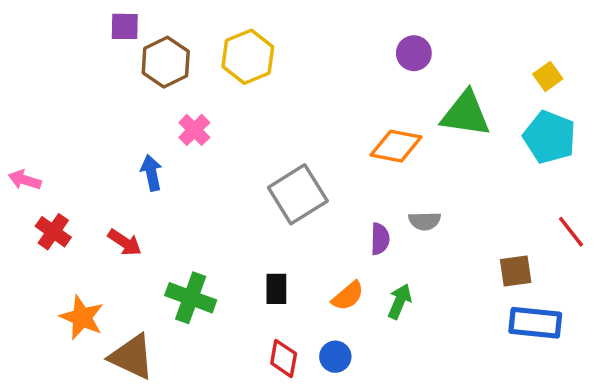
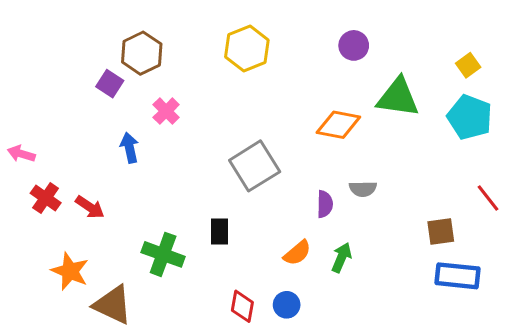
purple square: (125, 26) -> (110, 84), moved, turned 32
yellow hexagon: (248, 57) -> (247, 49), moved
red arrow: (125, 242) -> (90, 207), moved
black rectangle: (276, 289) -> (219, 232), moved

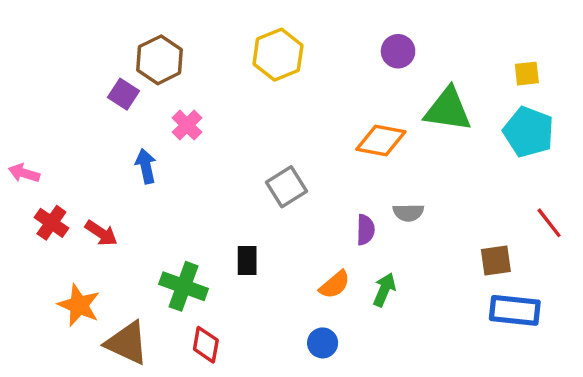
yellow square: (468, 65) -> (527, 74), turned 30
gray square: (255, 166) -> (287, 187), size x0.7
red diamond: (242, 306) -> (206, 345), moved

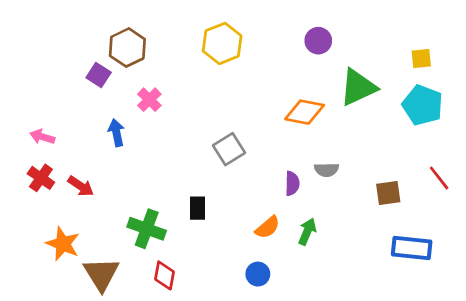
green triangle: (448, 110) -> (358, 87), turned -33
pink arrow: (24, 173) -> (42, 137), moved
brown square: (496, 261) -> (388, 193), moved
brown triangle: (127, 343) -> (101, 274), turned 33

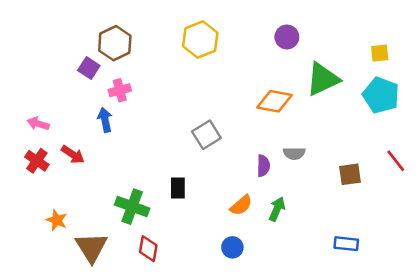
pink cross: (149, 100) -> (120, 90), moved, turned 30
red arrow: (81, 186) -> (73, 155), moved
orange star: (63, 244) -> (57, 220), size x0.7
blue rectangle: (412, 248) -> (346, 244), moved, size x0.7

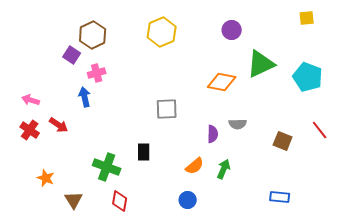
yellow square: (380, 53) -> (307, 18), moved
gray square: (206, 135) -> (167, 109), turned 30
brown square: (350, 174) -> (283, 141), turned 30
brown triangle: (91, 247) -> (74, 200), size x0.7

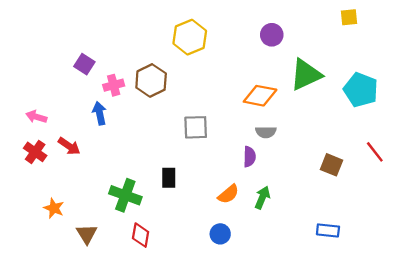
yellow square: (307, 18) -> (349, 17), moved
brown hexagon: (93, 35) -> (151, 80), moved
gray semicircle: (238, 124) -> (266, 132), moved

